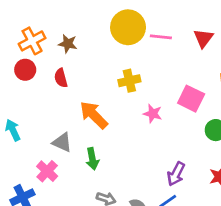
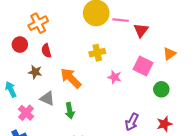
red triangle: (203, 38) -> (141, 30), moved
orange cross: (32, 41) -> (38, 23), moved
brown star: (68, 44) -> (35, 72), moved
pink cross: (47, 171) -> (26, 113), moved

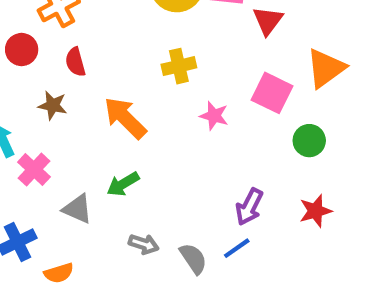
orange triangle: (169, 54) -> (326, 68), size x1.5
gray triangle: (47, 98) -> (77, 209), moved
green arrow: (70, 111) -> (123, 184), turned 70
pink cross: (26, 113) -> (34, 170), moved

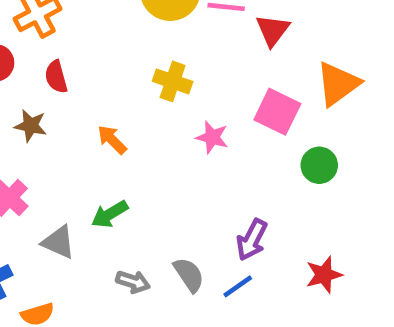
yellow cross: (179, 66) -> (173, 81), turned 32
orange arrow: (125, 118) -> (112, 140), size x0.6
red star: (315, 211) -> (324, 275), moved
gray semicircle: (193, 259) -> (189, 275), moved

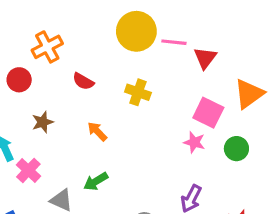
red semicircle: (56, 77) -> (83, 81), moved, turned -45
brown star: (31, 126) -> (43, 122), turned -30
pink star: (212, 137) -> (194, 142), moved

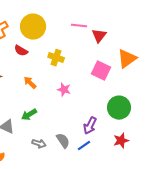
yellow circle: (136, 31) -> (33, 27), moved
pink star: (194, 142) -> (64, 90), moved
green circle: (236, 149) -> (119, 108), moved, size x1.5

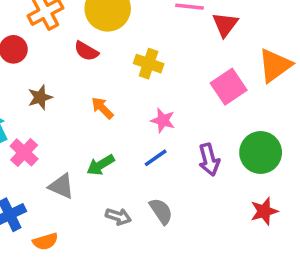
pink square: (101, 71) -> (229, 87), turned 30
purple arrow: (90, 126) -> (209, 160), moved, turned -42
blue line: (84, 146) -> (156, 158), moved

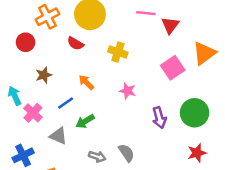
blue line: (156, 158) -> (66, 103), moved

